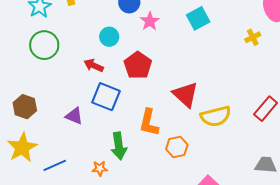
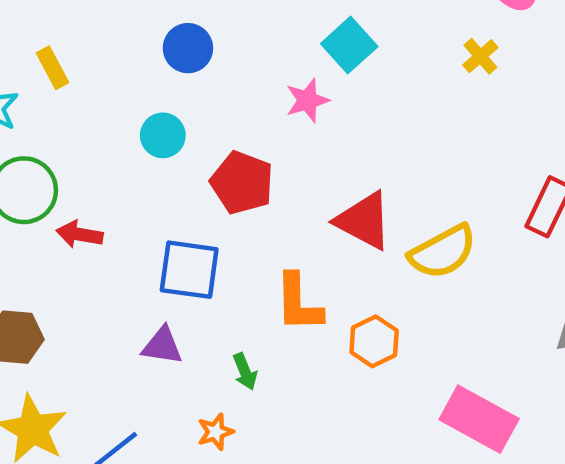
pink star: (150, 21) -> (307, 100), moved, turned 30
red arrow: (94, 65) -> (79, 234), moved
purple triangle: (74, 116) -> (162, 346), moved
green arrow: (119, 146) -> (245, 372), size x0.6

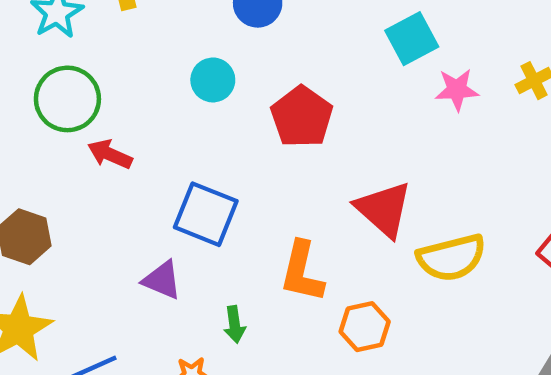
pink star: (307, 100) -> (457, 90), moved
red pentagon: (242, 183) -> (302, 117), moved

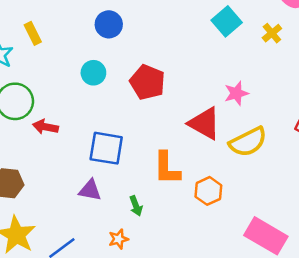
cyan square: (412, 39) -> (227, 21), moved
pink star: (457, 90) -> (236, 93), moved

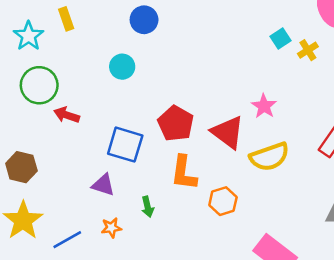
cyan square: (227, 21) -> (280, 39), moved, size x0.7
red pentagon: (147, 82) -> (176, 123), moved
pink star: (236, 93) -> (264, 106), turned -30
orange star: (118, 239) -> (111, 228), moved

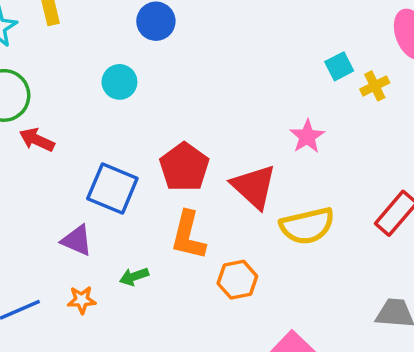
pink star: (264, 106) -> (307, 136), moved
green arrow: (148, 207) -> (134, 276), turned 78

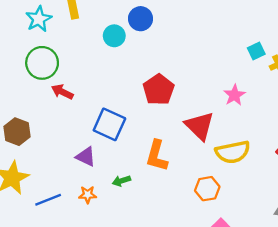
cyan circle: (119, 82) -> (114, 36), moved
red pentagon: (184, 167) -> (159, 90), moved
orange hexagon: (237, 280) -> (207, 189), moved

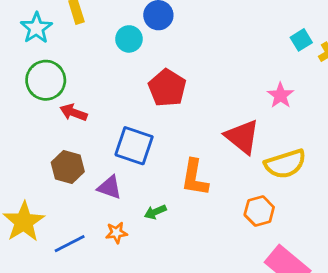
red pentagon: (159, 90) -> (167, 88), moved
brown hexagon: (17, 132) -> (68, 167), moved

